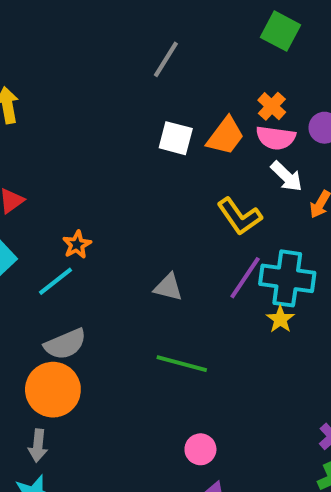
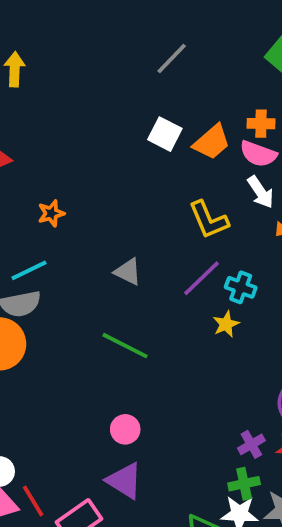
orange cross: (272, 106) -> (261, 124), turned 36
cyan cross: (287, 278) -> (241, 287), size x0.6
cyan line: (55, 281) -> (29, 270), moved

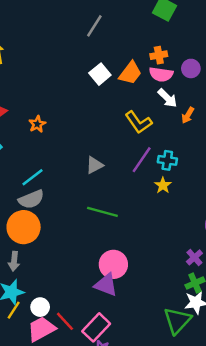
white square: (165, 134) -> (100, 74), turned 35
orange star: (51, 213) -> (37, 124), moved
gray triangle: (128, 272) -> (95, 165), turned -42
pink circle: (125, 429) -> (113, 264), size x1.5
purple triangle: (124, 481) -> (106, 285), moved

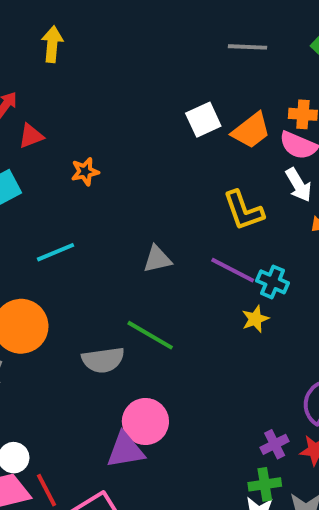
gray line: (94, 26) -> (248, 47), moved, turned 45
purple line: (142, 160) -> (233, 270), turned 68
gray semicircle: (31, 199) -> (103, 360), moved
purple triangle: (106, 285) -> (125, 450), turned -45

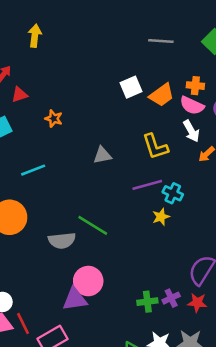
orange star: (85, 172) -> (54, 119), turned 30
gray triangle: (157, 259) -> (102, 155), moved
purple line: (233, 270) -> (147, 185), turned -44
green cross: (265, 484) -> (147, 302), moved

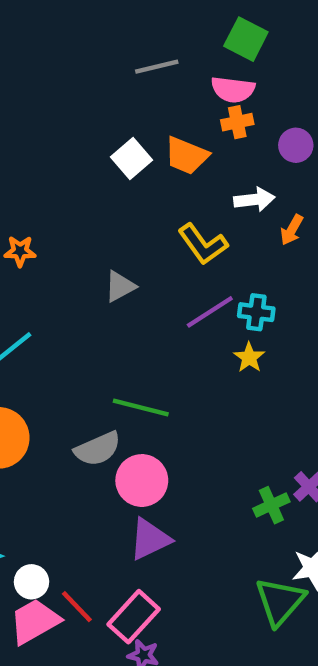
orange trapezoid: (162, 95) -> (186, 156), turned 76
pink semicircle: (192, 105) -> (233, 90), moved
white arrow: (191, 131) -> (254, 200), turned -50
pink circle: (88, 281) -> (142, 481), moved

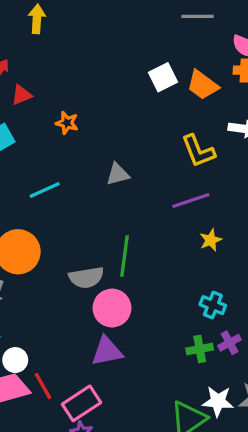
gray triangle: (120, 286) -> (118, 174), moved
cyan cross: (256, 312) -> (213, 305), moved
green line: (141, 408) -> (124, 256), turned 69

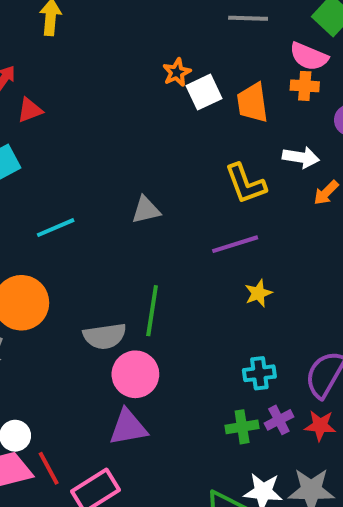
orange trapezoid: (203, 85) -> (252, 103), turned 44
orange star: (67, 123) -> (177, 72), moved, turned 30
cyan cross: (213, 305) -> (259, 373), turned -30

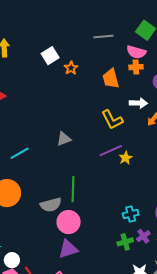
white square: (204, 92) -> (50, 56), moved
yellow star: (258, 293) -> (126, 158), moved

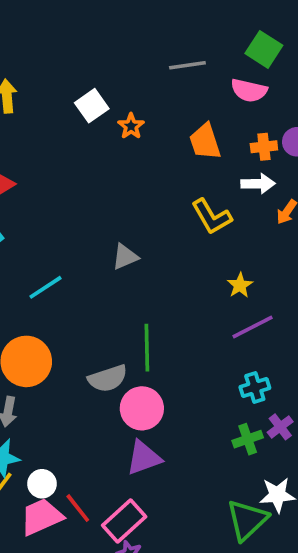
orange cross: (136, 67) -> (264, 147), moved
purple line: (111, 151) -> (253, 327), moved

